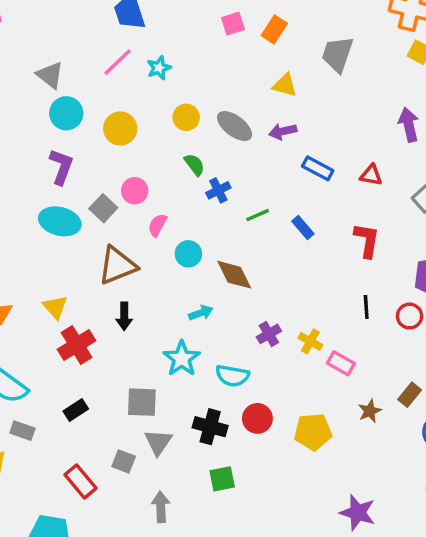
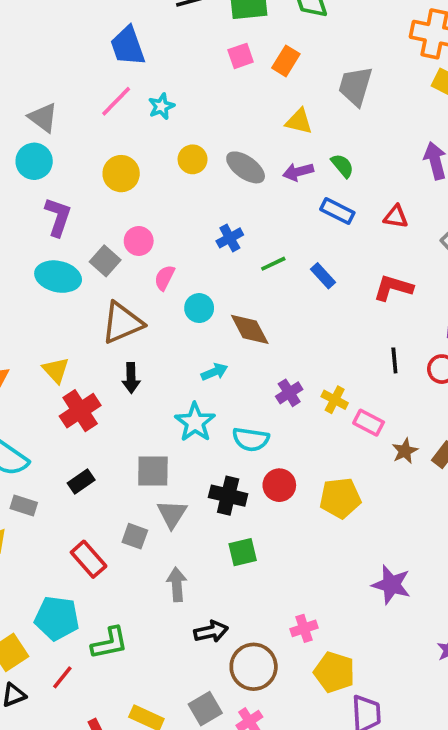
cyan circle: (66, 113) -> (34, 161), moved
green semicircle: (194, 165) -> (342, 166), moved
red L-shape: (367, 240) -> (393, 288), turned -81
brown star: (370, 411) -> (405, 451), moved

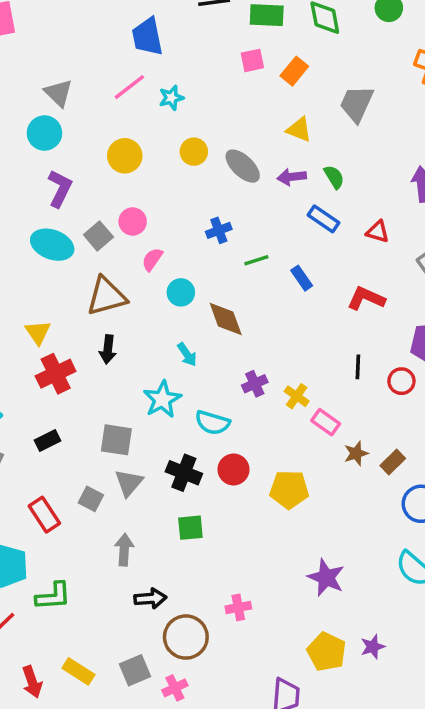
cyan arrow: (214, 372) -> (187, 354), turned 70
yellow pentagon: (334, 672) -> (327, 652), moved

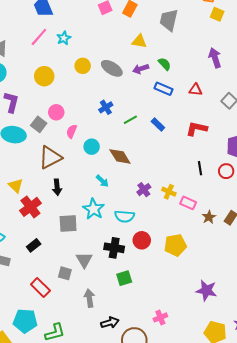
gray square: (116, 440) -> (68, 223), moved

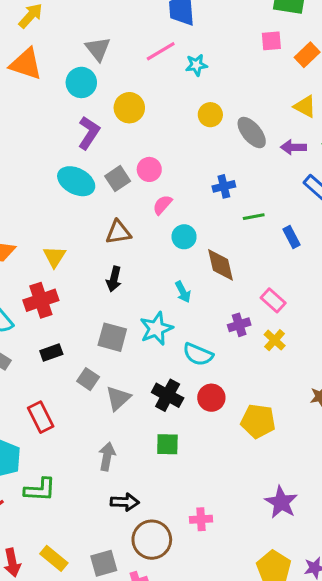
yellow circle: (44, 76) -> (129, 108), moved
brown triangle: (50, 157) -> (118, 232), size x0.7
pink rectangle: (188, 203) -> (273, 300), moved
red cross: (30, 207) -> (41, 300), moved
gray square: (65, 273) -> (88, 379), moved

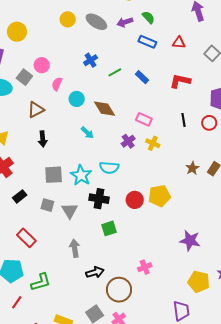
cyan star: (156, 329) -> (81, 175), moved
red circle: (211, 398) -> (135, 200), moved

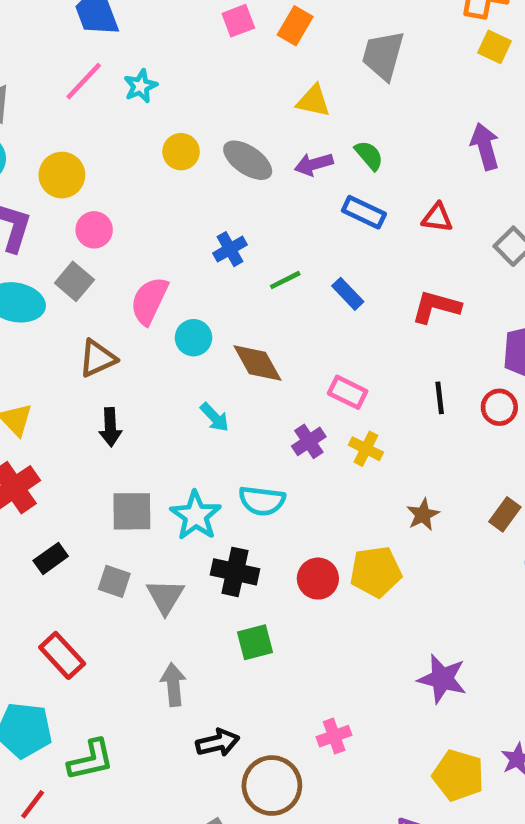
pink circle: (42, 65) -> (94, 230), moved
pink semicircle: (57, 84) -> (149, 301), size x1.5
brown star: (192, 168) -> (423, 515), moved

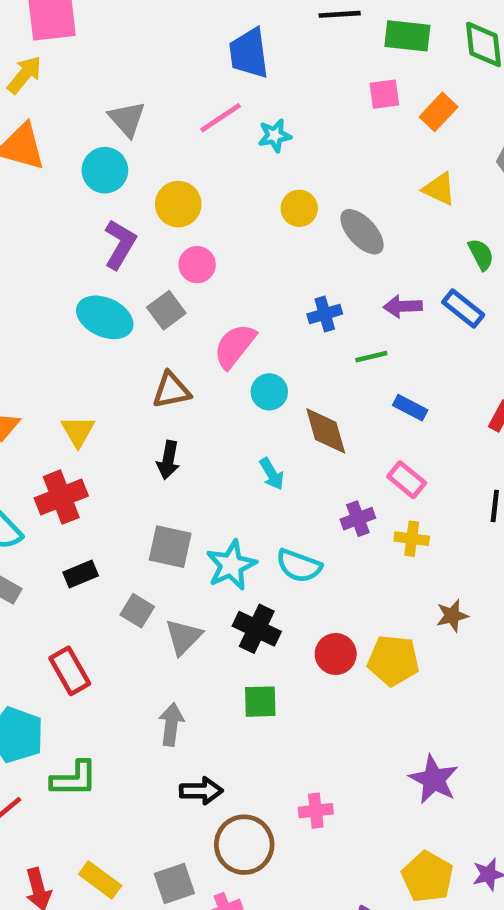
purple arrow: (314, 164) -> (403, 306), moved
blue rectangle: (348, 294) -> (410, 408), moved, turned -32
yellow cross: (366, 449) -> (412, 539), turned -32

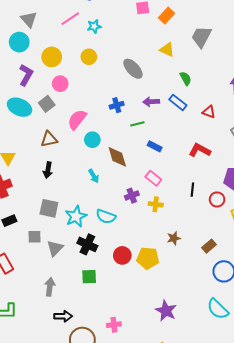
yellow circle: (299, 208) -> (89, 57), moved
gray square: (137, 611) -> (35, 237), turned -32

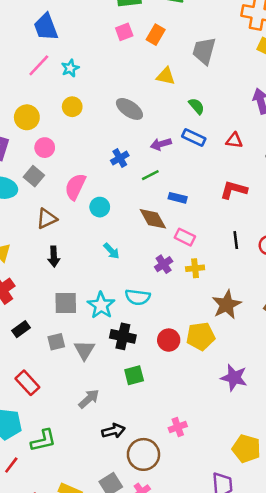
brown diamond: (117, 157) -> (153, 219), moved
brown star: (174, 238) -> (227, 305), size x1.6
gray arrow: (50, 287) -> (89, 399), turned 54
purple star: (166, 311) -> (234, 378), moved

